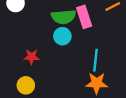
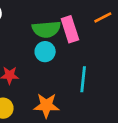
orange star: (97, 83) -> (46, 106), moved

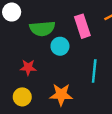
green semicircle: (46, 29) -> (42, 29), moved

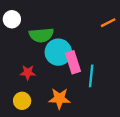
pink rectangle: (82, 26) -> (73, 62), moved
cyan circle: (60, 46) -> (58, 52), size x1.5

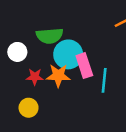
white circle: (12, 19) -> (17, 52), moved
orange star: (59, 99) -> (58, 75), moved

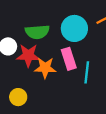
cyan circle: (68, 54) -> (74, 28), moved
red star: (35, 77) -> (28, 55), moved, size x1.5

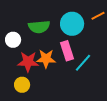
red star: (28, 55) -> (28, 62), moved
cyan line: (87, 72) -> (83, 63), turned 36

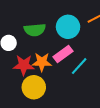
pink rectangle: (67, 51) -> (63, 54), turned 72
yellow circle: (22, 85) -> (34, 87), moved, size x1.5

